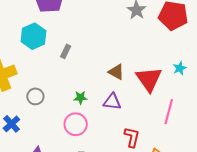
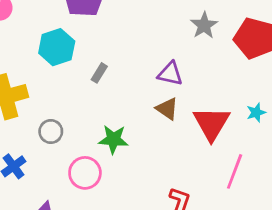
green star: (80, 98) -> (113, 139), size x1.5
purple triangle: (112, 102) -> (170, 74), moved
pink circle: (76, 124) -> (85, 173), moved

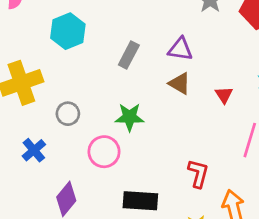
gray rectangle: (99, 73) -> (129, 55), moved, size x1.4
red triangle: (212, 123) -> (224, 95), size x0.5

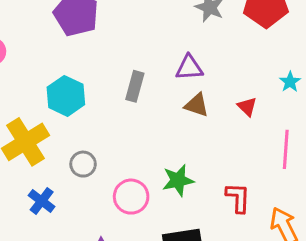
cyan hexagon: (68, 31) -> (66, 96), moved
green star: (129, 117) -> (178, 180), moved
blue cross: (34, 150) -> (42, 201), moved

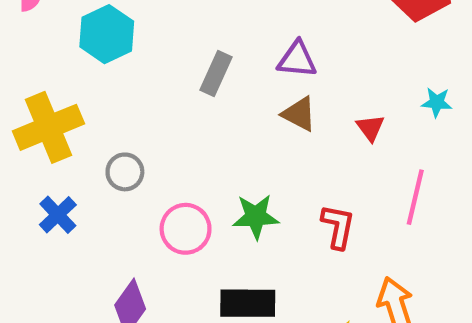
cyan star: (290, 82) -> (437, 102), turned 30
cyan hexagon: (66, 96) -> (107, 34), moved
red L-shape: (238, 198) -> (338, 227), moved

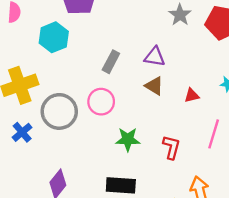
red triangle: (370, 128) -> (192, 95), turned 49
gray circle: (125, 172) -> (59, 111), size x1.8
pink circle: (186, 229) -> (101, 102), moved

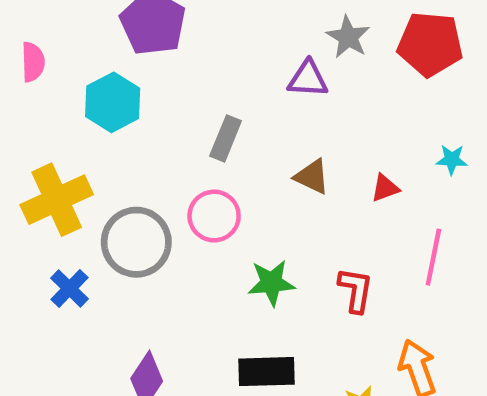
purple triangle: (155, 57) -> (308, 79), moved

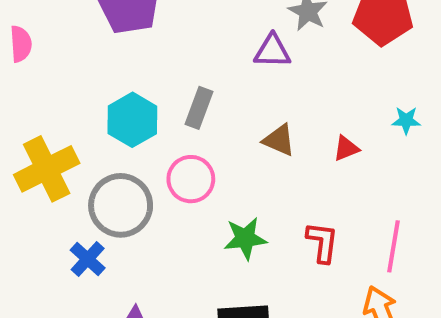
cyan hexagon: (113, 102) -> (132, 120), moved
pink line: (433, 257) -> (393, 246), moved
blue cross: (69, 288) -> (88, 259), moved

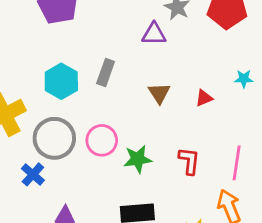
brown triangle: (279, 140) -> (159, 93), turned 35
pink circle: (191, 179) -> (102, 140), moved

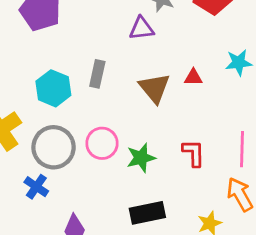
cyan star: (244, 79) -> (239, 63), size x1.4
brown triangle: (159, 93) -> (154, 88), size x1.4
red triangle: (204, 98) -> (193, 77), moved, turned 30

